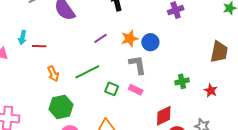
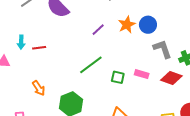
gray L-shape: (138, 65) -> (162, 49), moved
orange arrow: (53, 74) -> (39, 88), moved
red diamond: (164, 116) -> (171, 78), moved, turned 55

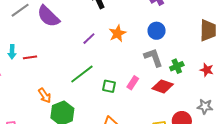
blue circle: (148, 25) -> (157, 31), moved
pink rectangle: (142, 74) -> (133, 83), turned -72
orange arrow: (39, 88) -> (45, 96), moved

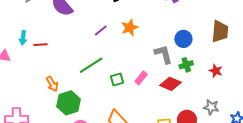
blue circle: (157, 31) -> (183, 39), moved
green square: (109, 86) -> (117, 80), turned -32

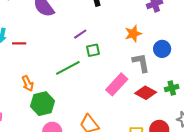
orange star: (130, 28) -> (133, 34), moved
green cross: (186, 65) -> (172, 88), moved
pink rectangle: (141, 78) -> (117, 84), size x1.6
green square: (117, 80) -> (93, 50), moved

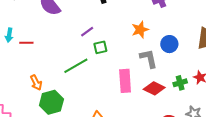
pink rectangle: (117, 84) -> (125, 81), turned -45

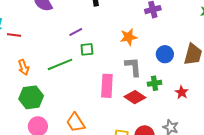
blue circle: (169, 44) -> (165, 54), moved
orange arrow: (36, 83) -> (23, 67), moved
green cross: (180, 83) -> (155, 83), moved

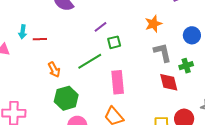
pink rectangle: (107, 86) -> (118, 82), moved
red diamond: (135, 97) -> (169, 82), turned 50

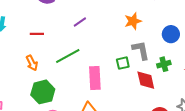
red line: (40, 39) -> (37, 34), moved
green square: (114, 42) -> (123, 63), moved

